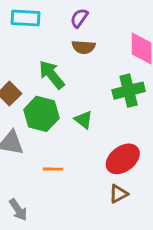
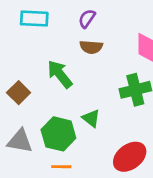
green hexagon: (41, 114) -> (58, 134), moved

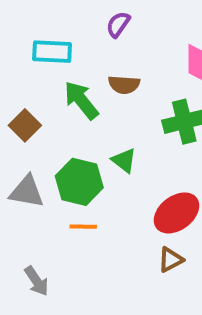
cyan rectangle: (34, 19) -> (52, 52), moved
brown semicircle: (91, 47) -> (124, 85), moved

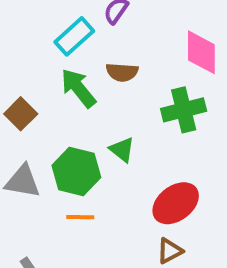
cyan rectangle: (52, 52) -> (74, 36), moved, turned -45

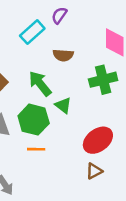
green arrow: (78, 88) -> (40, 84), moved

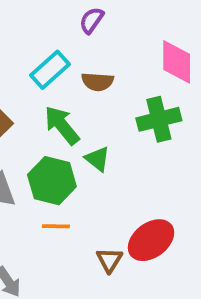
cyan rectangle: (32, 32) -> (50, 70), moved
red ellipse: (98, 140) -> (151, 240), moved
brown triangle: (94, 171) -> (109, 260), moved, turned -30

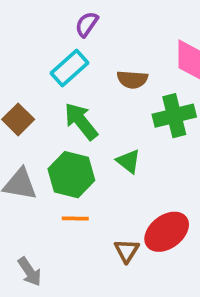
purple semicircle: (92, 20) -> (87, 24), moved
brown semicircle: (97, 82) -> (132, 79), moved
green triangle: (97, 159) -> (129, 161), moved

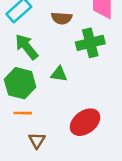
green triangle: (129, 161) -> (59, 74), turned -30
brown triangle: (127, 251) -> (37, 140), moved

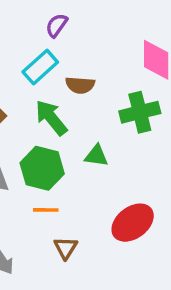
brown semicircle: (62, 18) -> (80, 85), moved

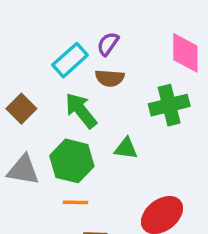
purple semicircle: (57, 25) -> (108, 44), moved

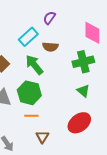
purple semicircle: (108, 44) -> (49, 18), moved
green triangle: (126, 148) -> (83, 91), moved, turned 32

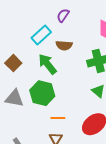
orange line: (31, 116) -> (58, 118), moved

